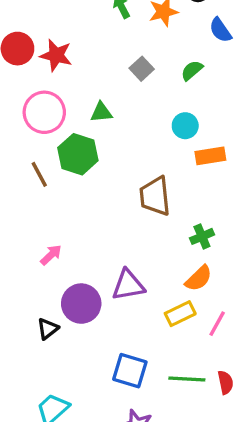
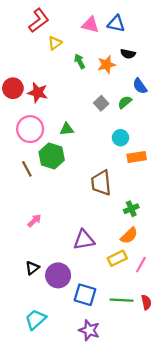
blue semicircle: (220, 30) -> (140, 86), moved
gray square: (142, 69) -> (101, 103), moved
purple circle: (81, 304) -> (58, 275), moved

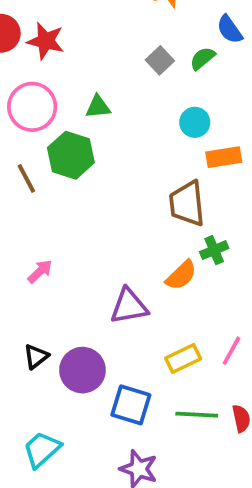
brown trapezoid: (101, 183) -> (187, 204), moved
orange semicircle: (129, 236) -> (181, 275), moved
yellow rectangle: (117, 258) -> (183, 358), moved

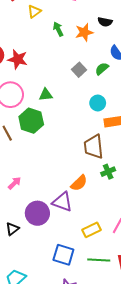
orange semicircle: (181, 275) -> (79, 183), moved
purple triangle: (129, 306) -> (62, 202), turned 30
purple circle: (82, 370) -> (37, 213), moved

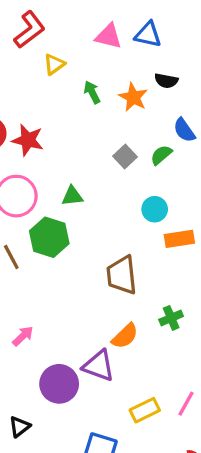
orange star: (84, 32) -> (133, 97), turned -30
brown trapezoid: (94, 147) -> (122, 275), moved
black triangle: (12, 229) -> (20, 427), moved

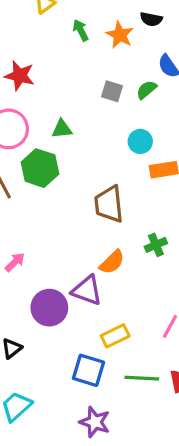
gray square: (125, 157) -> (112, 91), turned -30
yellow rectangle: (145, 410) -> (115, 336), moved

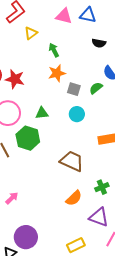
orange star: (120, 35) -> (57, 73), moved, turned 30
cyan circle: (140, 141) -> (77, 114), moved
brown trapezoid: (109, 204) -> (72, 161), turned 120
purple triangle: (87, 290) -> (99, 217), moved
purple circle: (49, 308) -> (26, 237), moved

